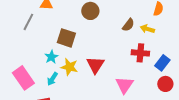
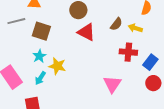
gray line: (28, 22) -> (16, 21), turned 48
brown square: (66, 38) -> (41, 31), moved
red triangle: (95, 65) -> (86, 32), moved, turned -36

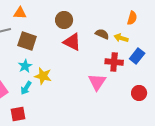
brown semicircle: (116, 24) -> (102, 34), turned -104
blue rectangle: (150, 62) -> (137, 56), moved
pink triangle: (112, 84) -> (97, 82), moved

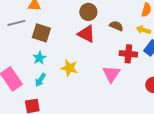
brown circle: (64, 20) -> (88, 12), moved
yellow arrow: (121, 38) -> (143, 30), moved
yellow star: (43, 76) -> (69, 68), moved

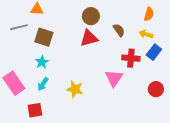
brown semicircle: (116, 26) -> (119, 30), turned 32
red triangle: (86, 34) -> (89, 38), turned -42
yellow star: (69, 68) -> (75, 89), moved

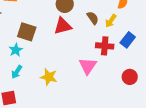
yellow arrow: (146, 34) -> (111, 21), moved, turned -72
brown square: (44, 37) -> (27, 32), moved

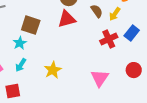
red cross: (105, 46) -> (109, 39), turned -30
pink triangle: (88, 66) -> (100, 78), moved
yellow star: (49, 77) -> (53, 70), turned 30

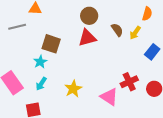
red cross: (109, 39) -> (129, 82), moved
pink triangle: (100, 78) -> (109, 97), moved, turned -30

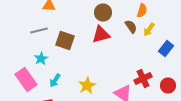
orange semicircle: (147, 14) -> (142, 10), moved
gray line: (17, 27) -> (39, 30), moved
cyan star: (40, 62) -> (41, 58), moved

